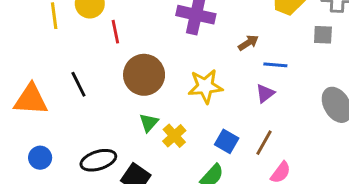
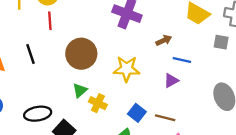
red line: (115, 32) -> (50, 21), moved
yellow cross: (174, 136) -> (98, 103), turned -30
brown line: (264, 143) -> (165, 118), turned 66

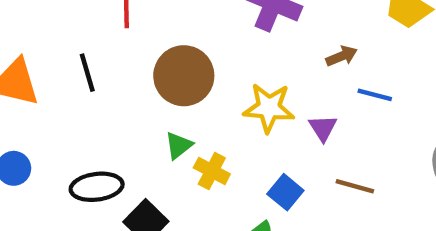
purple triangle: (171, 81) -> (323, 128), moved, turned -35
brown line: (165, 118) -> (355, 186), moved

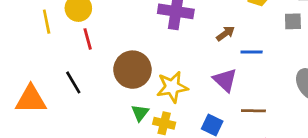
yellow star: (269, 108) -> (172, 87), moved
purple triangle: (323, 128) -> (225, 80), size x1.4

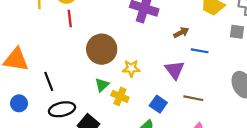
black line: (73, 82) -> (49, 81), moved
yellow star: (172, 87) -> (131, 68), size x0.7

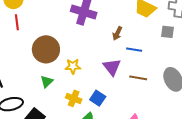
brown arrow: (181, 33) -> (117, 33), turned 144
yellow cross: (120, 96) -> (74, 98), moved
brown line: (193, 98) -> (138, 78), moved

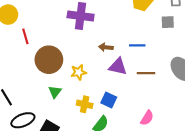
red line: (17, 22) -> (25, 36), moved
brown arrow: (117, 33) -> (106, 47), moved, turned 80
purple triangle: (112, 67) -> (118, 67), turned -30

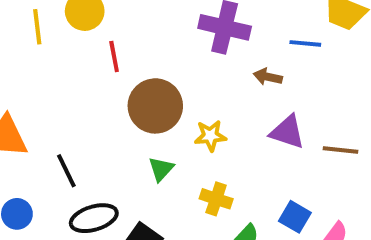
blue line: (137, 45) -> (305, 43), moved
brown arrow: (106, 47) -> (268, 77), moved
blue square: (109, 100) -> (295, 217), moved

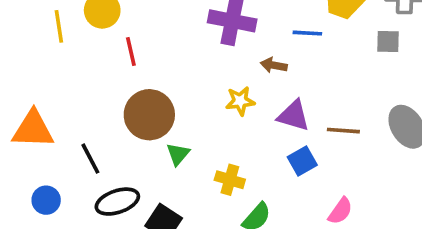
brown circle: (155, 106) -> (149, 115), moved
yellow star: (210, 136) -> (240, 101), moved
blue square: (295, 217) -> (302, 161), moved, turned 32

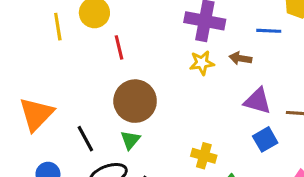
yellow star: (240, 101) -> (202, 63), moved
orange triangle: (33, 129) -> (36, 114), turned -48
green triangle: (178, 154) -> (130, 140), moved

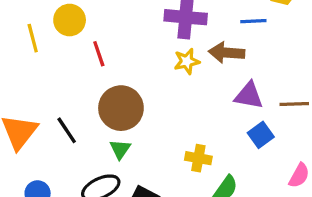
brown arrow: (240, 58) -> (227, 53), size x1.5
black line: (85, 139) -> (67, 130), moved

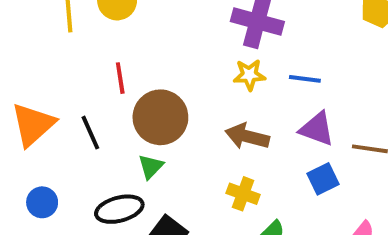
blue line: (253, 21) -> (305, 79), moved
brown arrow: (227, 53) -> (247, 136), moved
red line: (99, 54) -> (120, 78), moved

